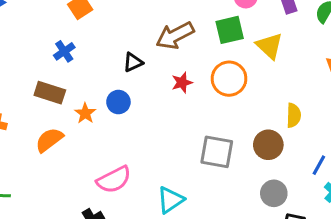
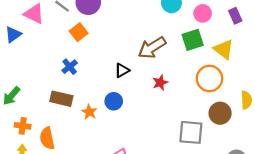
orange circle: (229, 79) -> (209, 79), moved
orange semicircle: (49, 140) -> (47, 138), moved, turned -60
brown circle: (268, 145) -> (220, 113), moved

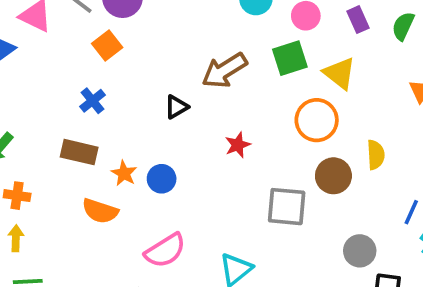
red star: (160, 83) -> (238, 145), moved
blue circle: (114, 101) -> (162, 179), moved
orange semicircle: (47, 138) -> (100, 211), moved, turned -60

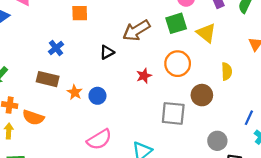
orange square: (107, 46) -> (80, 13), moved, turned 36
orange circle: (317, 120) -> (178, 64), moved
yellow semicircle: (376, 155) -> (227, 71), moved
orange semicircle: (100, 211) -> (33, 117), moved

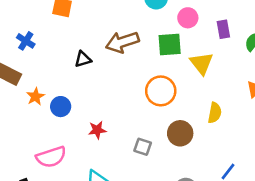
blue cross: (56, 48) -> (26, 41), turned -32
red star: (144, 76) -> (97, 130), moved
gray square: (173, 113) -> (143, 147), size x0.6

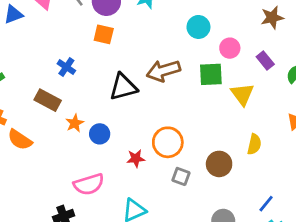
purple rectangle: (223, 29) -> (265, 60), turned -30
black triangle: (83, 59) -> (123, 87), size x1.6
orange circle: (161, 91) -> (168, 142), moved

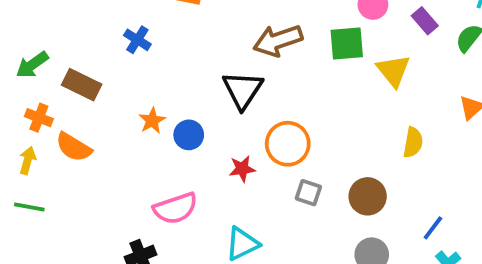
black triangle: (123, 87) -> (243, 90), moved, turned -40
brown rectangle: (48, 100) -> (82, 85), moved
brown circle: (219, 164) -> (368, 196), moved

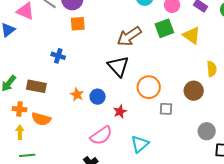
red star: (242, 169) -> (120, 112), moved
brown circle: (368, 196) -> (194, 91), moved

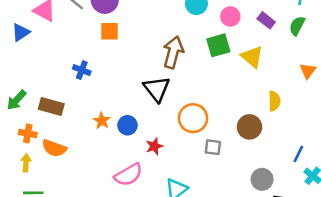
brown arrow: (129, 36) -> (173, 52), turned 135

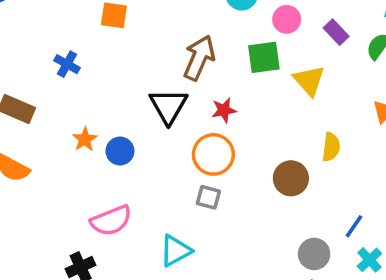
red star: (154, 146) -> (224, 110), moved
gray square: (213, 147) -> (208, 197), moved
gray circle: (262, 179) -> (314, 254), moved

